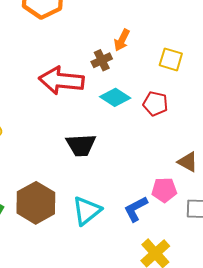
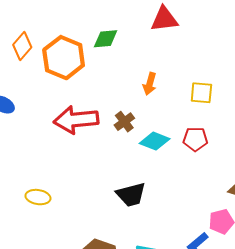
brown cross: (102, 60) -> (124, 122), moved
red arrow: (61, 80) -> (76, 120), moved

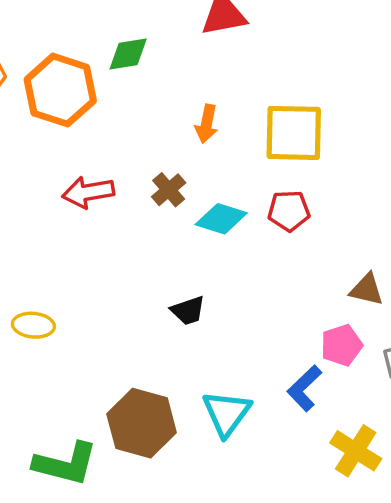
yellow square: (201, 93) -> (294, 133), size x1.6
red arrow: (76, 120) -> (88, 192), size x0.7
black trapezoid: (131, 195) -> (188, 311), size x0.7

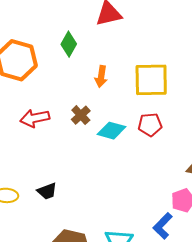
green diamond: (128, 54) -> (69, 44), moved, turned -50
black trapezoid: (188, 311) -> (47, 191), moved

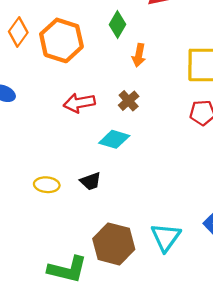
orange arrow: (101, 77) -> (139, 55), moved
cyan diamond: (112, 131) -> (114, 139), moved

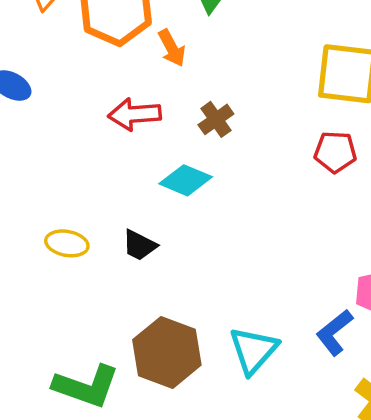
orange arrow: (139, 55) -> (172, 48), moved, turned -45
black trapezoid: (90, 181) -> (139, 245), turned 40

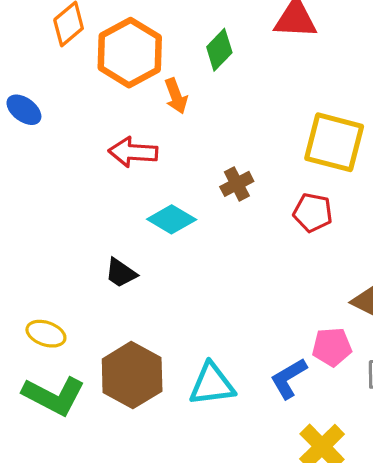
brown cross: (216, 119) -> (237, 184), moved
yellow ellipse: (67, 243) -> (46, 334), moved
cyan triangle: (253, 350) -> (212, 384), turned 33

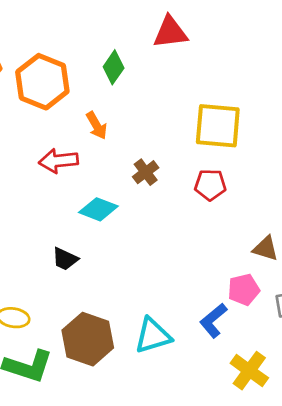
orange arrow: (176, 96) -> (97, 125), moved

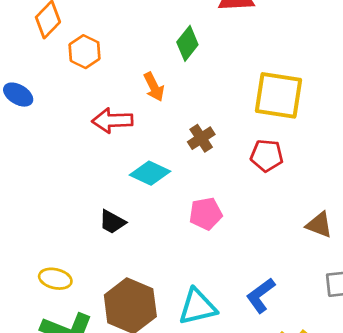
green diamond: (114, 67) -> (187, 43), moved
orange hexagon: (42, 82) -> (85, 52), moved, size x0.6
pink pentagon: (244, 290) -> (206, 214), moved

